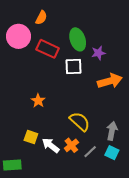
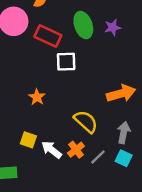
purple star: (98, 53) -> (113, 27), moved
white square: (73, 66) -> (66, 62), moved
orange arrow: (110, 81) -> (121, 93), moved

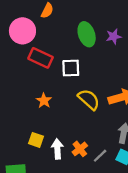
red rectangle: (48, 36) -> (40, 58), moved
yellow semicircle: (86, 122) -> (89, 99), moved
white arrow: (52, 150) -> (57, 149), turned 48

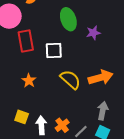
purple star: (114, 37) -> (93, 33), moved
red rectangle: (40, 58) -> (26, 41), turned 55

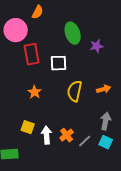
orange arrow: (101, 77) -> (104, 89), size x0.6
yellow semicircle: (70, 80) -> (75, 91), turned -120

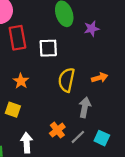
gray arrow: (106, 121) -> (85, 107), moved
yellow square: (28, 127) -> (13, 110), moved
white arrow: (47, 135) -> (27, 143), moved

